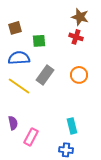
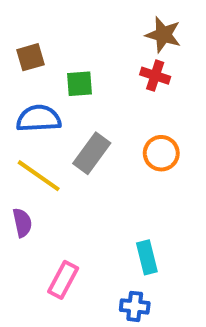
purple semicircle: (13, 123) -> (22, 223), moved

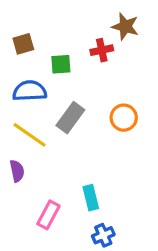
red cross: (155, 76) -> (102, 50), moved, turned -30
cyan rectangle: (147, 257) -> (91, 198), moved
blue cross: (135, 306) -> (103, 235), turned -30

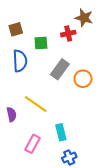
blue semicircle: (30, 91) -> (20, 61), turned 90
gray rectangle: (70, 118) -> (60, 69), moved
yellow line: (30, 135) -> (36, 104), moved

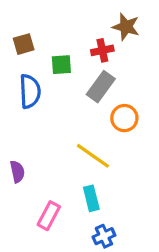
gray rectangle: (60, 69) -> (101, 87), moved
yellow line: (36, 104) -> (93, 156), moved

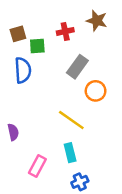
red cross: (102, 50) -> (65, 31), moved
green square: (61, 65) -> (37, 46), moved

